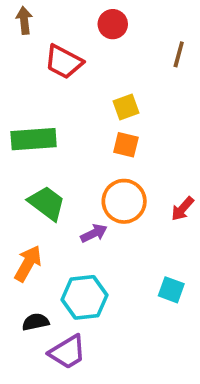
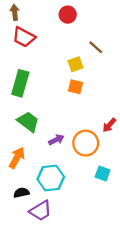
brown line: (179, 54) -> (96, 47), moved, turned -63
red trapezoid: (64, 62) -> (24, 37), moved
green rectangle: (34, 139) -> (20, 83), turned -70
orange circle: (124, 201) -> (86, 143), moved

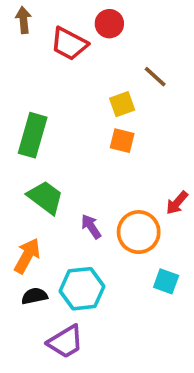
red trapezoid: (24, 37) -> (69, 44), moved
purple arrow: (56, 140) -> (91, 227), turned -98
black semicircle: (21, 193) -> (34, 296), moved

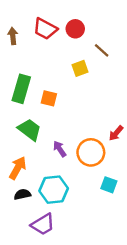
brown arrow: (23, 20) -> (13, 36), moved
red circle: (109, 24) -> (75, 29), moved
orange square: (122, 141) -> (49, 98), moved

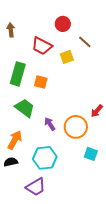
red trapezoid: (45, 29) -> (42, 46), moved
black semicircle: (22, 194) -> (11, 162), moved

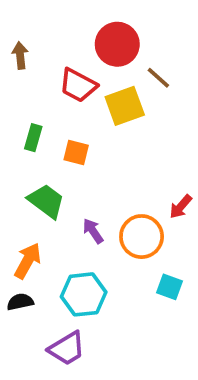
red circle: (63, 24) -> (117, 44), size x1.5
yellow square: (67, 57) -> (125, 106), size x1.5
green rectangle: (18, 74) -> (33, 138), size x0.6

